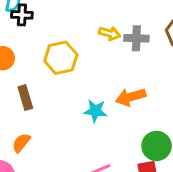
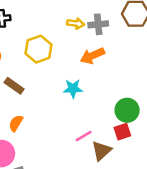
orange arrow: (131, 97) -> (92, 56), moved
brown rectangle: (25, 98) -> (14, 86), turned -30

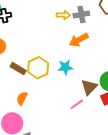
yellow hexagon: (38, 49) -> (38, 68), moved
brown triangle: (101, 151) -> (89, 87), moved

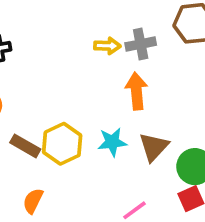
orange arrow: (79, 40) -> (136, 91), turned 114
brown triangle: (89, 87) -> (154, 147), moved

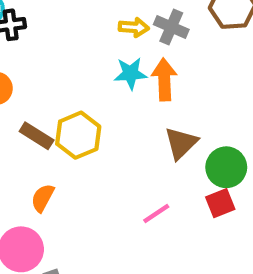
gray cross: (141, 44) -> (171, 27), turned 32
cyan star: (112, 142) -> (131, 73), moved

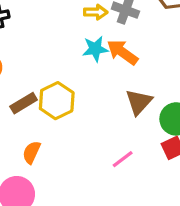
orange arrow: (164, 80) -> (122, 52), turned -48
brown rectangle: (37, 136) -> (24, 103), turned -60

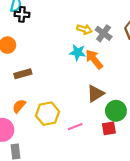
yellow hexagon: (57, 101) -> (48, 114), moved

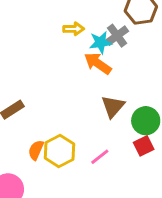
gray cross: (104, 33) -> (117, 36), moved, turned 35
cyan star: (78, 52) -> (101, 42), moved
orange semicircle: (19, 106) -> (36, 150), moved

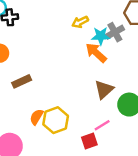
yellow arrow: (74, 29) -> (80, 22), turned 147
red square: (144, 146) -> (89, 141), moved
pink line: (100, 157) -> (102, 125), moved

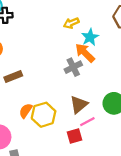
gray cross: (115, 32) -> (73, 67), moved
cyan star: (101, 36) -> (90, 37), turned -30
brown triangle: (104, 90) -> (79, 105), moved

